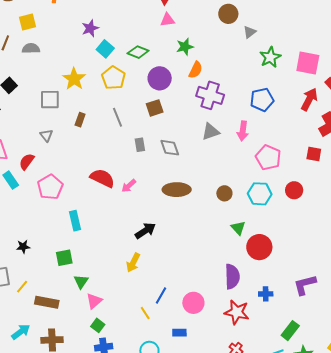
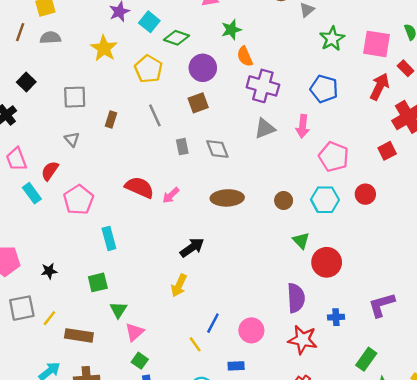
cyan square: (105, 49) -> (149, 22), moved
orange semicircle: (196, 70) -> (245, 56), turned 132
yellow star: (74, 79) -> (104, 48), moved
blue pentagon: (262, 100) -> (324, 89), turned 30
red square: (314, 154) -> (387, 151), turned -35

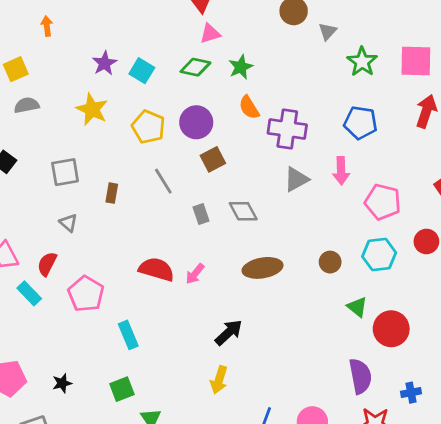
green diamond: (177, 38) -> (195, 67), moved
orange semicircle: (245, 56) -> (249, 107), moved
purple circle: (203, 68) -> (196, 122), moved

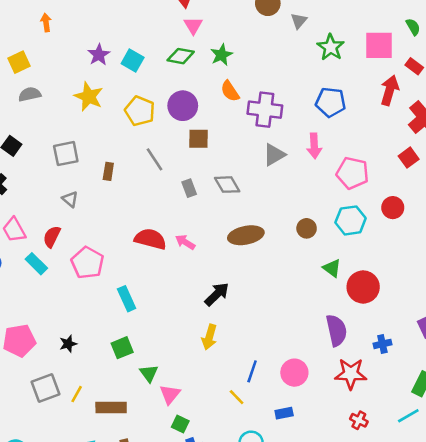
pink triangle: (210, 34) -> (193, 26), turned -42
brown square: (213, 159) -> (199, 139), turned 30
pink arrow: (195, 274) -> (185, 242), turned 84

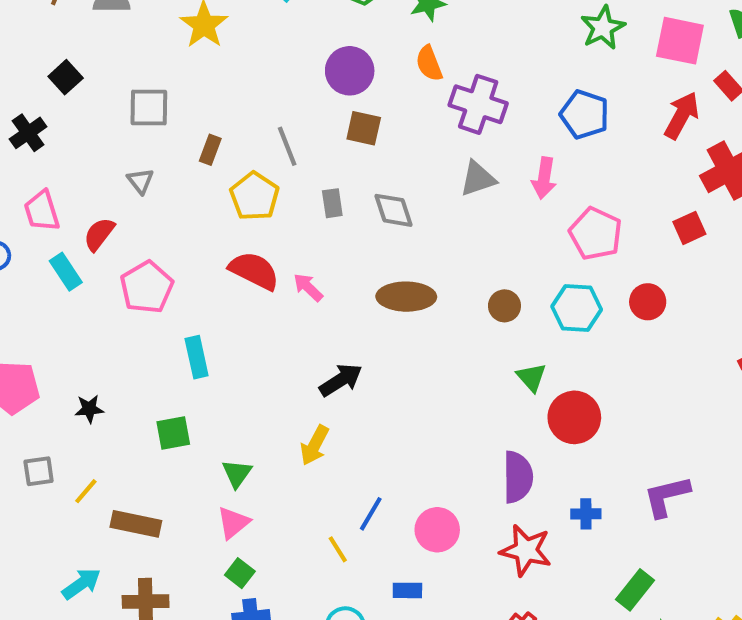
yellow pentagon: (140, 111) -> (254, 196), moved
green triangle: (149, 373) -> (237, 473), moved
gray square: (45, 388) -> (39, 471), size x0.7

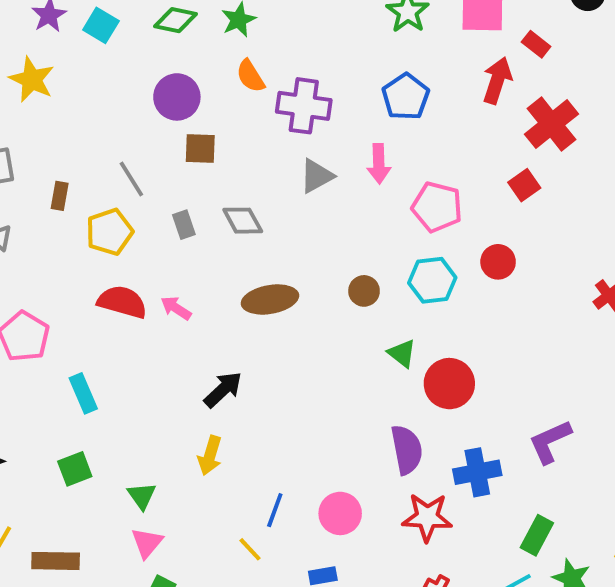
blue pentagon: (585, 114) -> (406, 97), turned 30
yellow pentagon: (254, 196) -> (109, 232), turned 30
blue cross: (586, 514) -> (477, 472), size x1.6

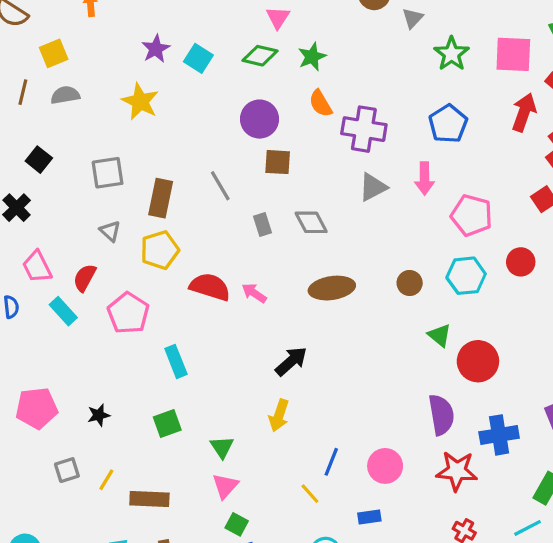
brown rectangle: (60, 196) -> (161, 198), size x1.6
yellow pentagon: (109, 232) -> (160, 250), moved

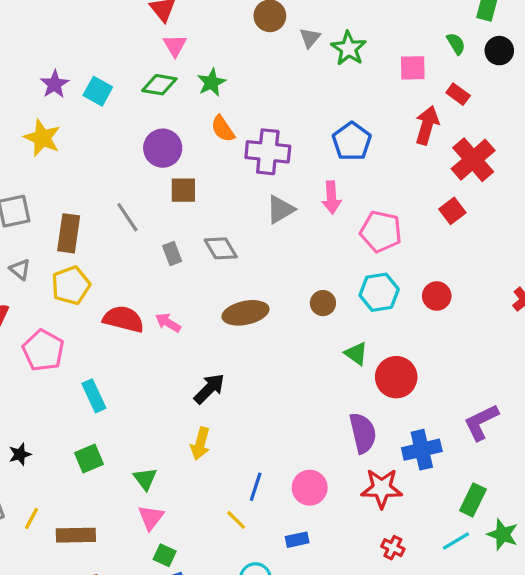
green star: (452, 54) -> (349, 48), moved
pink square: (513, 54) -> (413, 68), size x0.7
red circle: (521, 262) -> (437, 296), moved

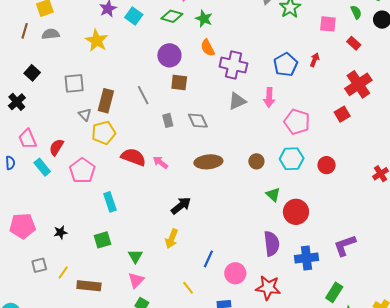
green star: (211, 82) -> (204, 19), turned -30
red arrow: (427, 125) -> (315, 60), moved, size x0.6
gray triangle: (20, 269) -> (85, 115), moved
blue line: (256, 487) -> (208, 259), moved
red star: (382, 488) -> (268, 288), moved

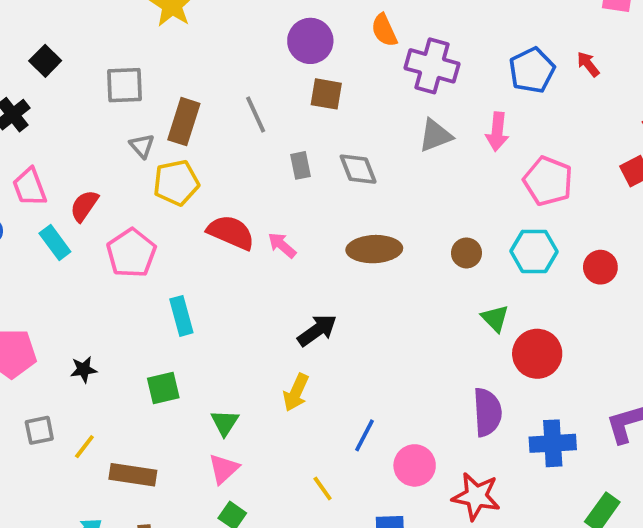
red arrow: (315, 60) -> (588, 64), turned -64

